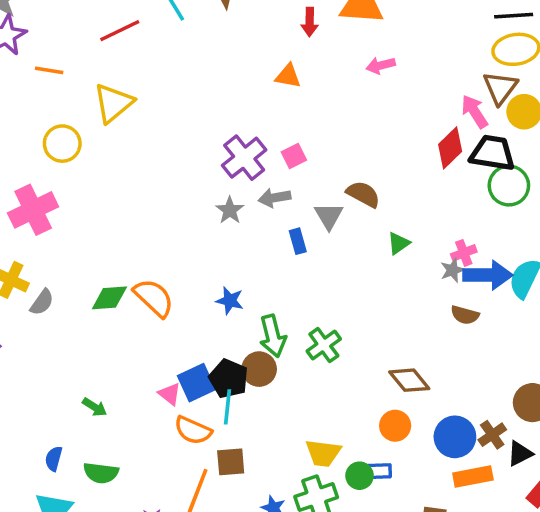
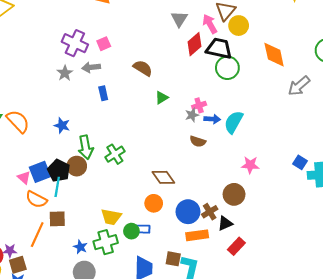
purple cross: (244, 158) -> (75, 43), turned -30
gray triangle: (329, 216) -> (179, 19), moved
blue arrow: (488, 275) -> (212, 119), size x0.6

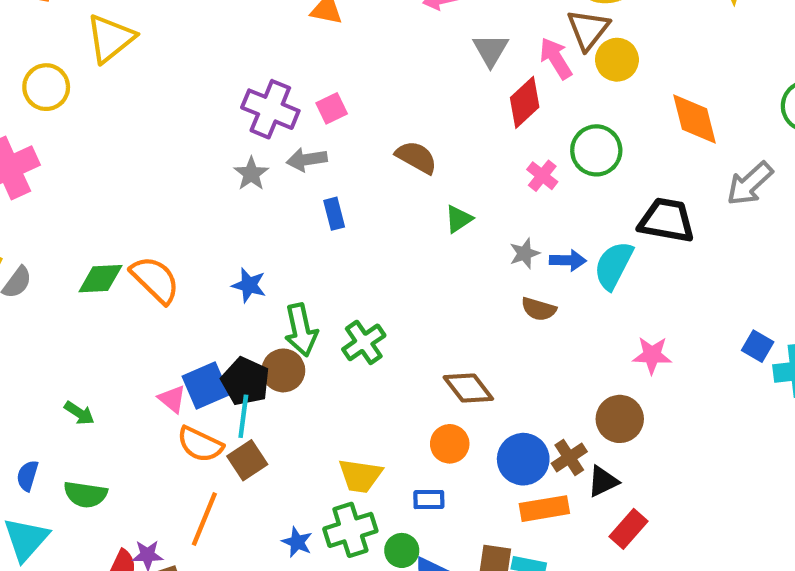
black trapezoid: (219, 48) -> (667, 220), moved
pink cross: (199, 105) -> (542, 176), moved, turned -32
brown square: (57, 219) -> (247, 460), moved, turned -30
green circle: (131, 231) -> (402, 550), moved

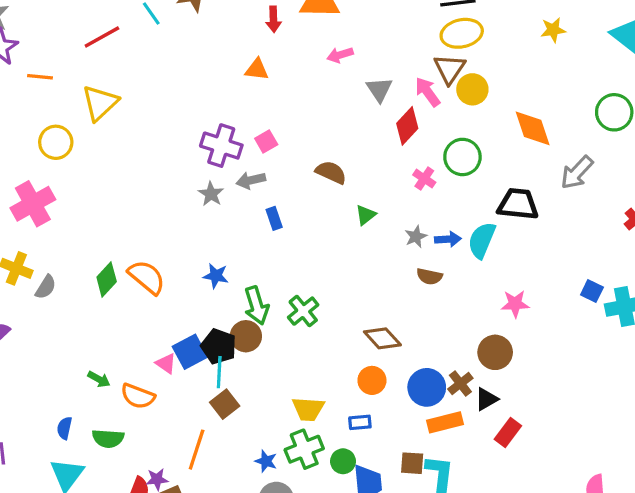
green diamond: (100, 279) -> (107, 279), turned -40
orange semicircle: (200, 444) -> (138, 396), moved

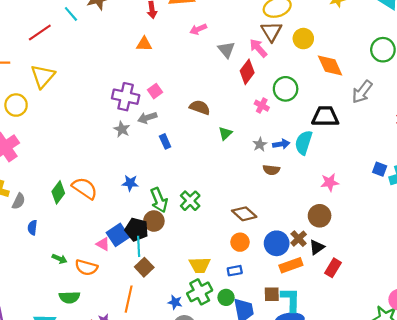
yellow circle: (472, 89) -> (303, 39), moved
blue semicircle: (64, 428) -> (32, 228), moved

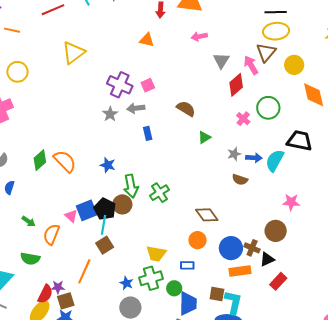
yellow triangle: (43, 76) -> (73, 53), moved
brown cross: (299, 239) -> (252, 248), turned -35
orange semicircle: (86, 267) -> (51, 234), turned 85

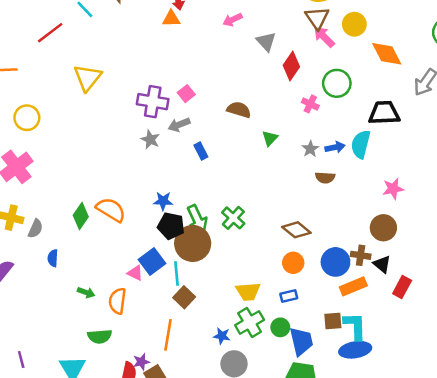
orange triangle: (147, 40) -> (171, 19), moved
pink arrow: (251, 65) -> (324, 37), moved
brown circle: (122, 204) -> (193, 243), size x1.5
black pentagon: (105, 209) -> (171, 226), moved
black triangle: (267, 259) -> (382, 264), turned -42

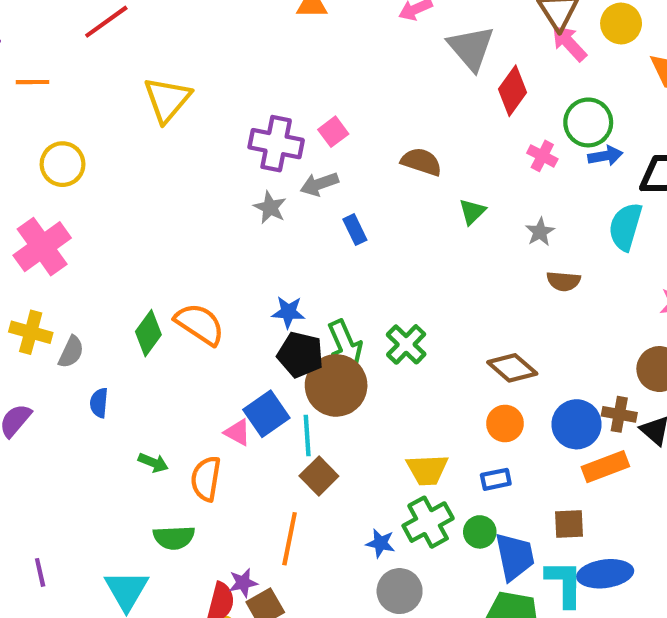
gray triangle: (266, 41) -> (471, 48), size x1.4
blue arrow: (335, 147) -> (605, 156), moved
cyan L-shape: (355, 326) -> (564, 583), moved

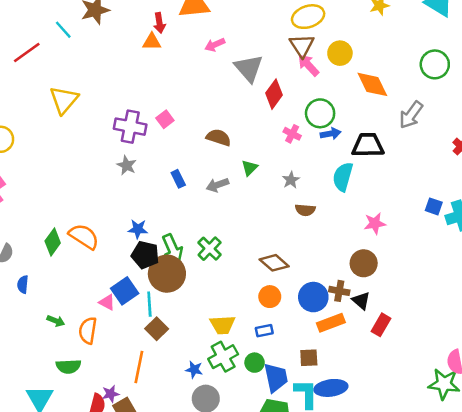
gray arrow: (319, 184) -> (217, 185), moved

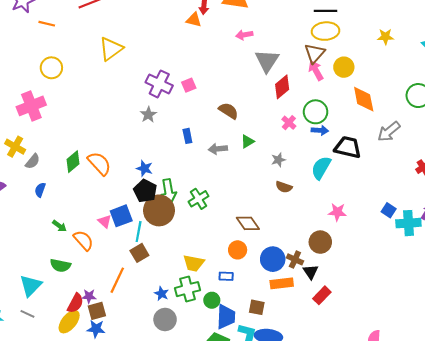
orange semicircle: (88, 330) -> (83, 240), turned 115

